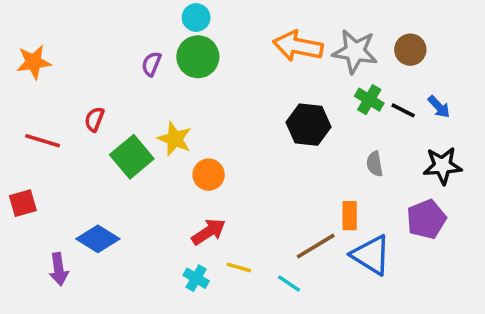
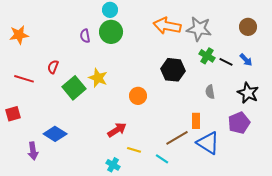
brown circle: (410, 50) -> (248, 27), moved
purple semicircle: (151, 64) -> (85, 36), turned -32
black star: (442, 166) -> (248, 93), turned 30
orange circle: (209, 175) -> (138, 96), moved
cyan cross: (196, 278) -> (113, 165), moved

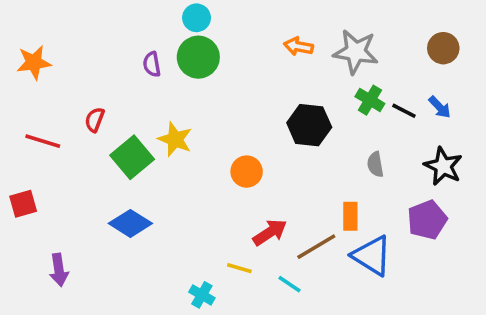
orange arrow: (167, 26) -> (298, 46), size x0.6
red arrow: (117, 130) -> (270, 232), moved
blue diamond: (55, 134) -> (130, 223), moved

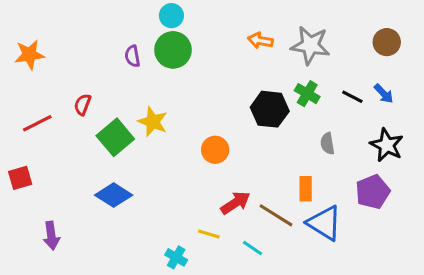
green cross: (370, 100) -> (307, 94), moved
red line: (43, 141) -> (37, 123), turned -44
brown line: (316, 247) -> (276, 215), turned 63

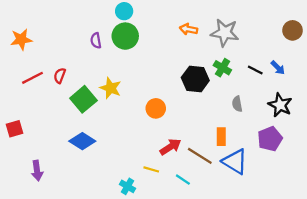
brown circle: (387, 42) -> (293, 30), moved
red line: (37, 123) -> (33, 78), moved

